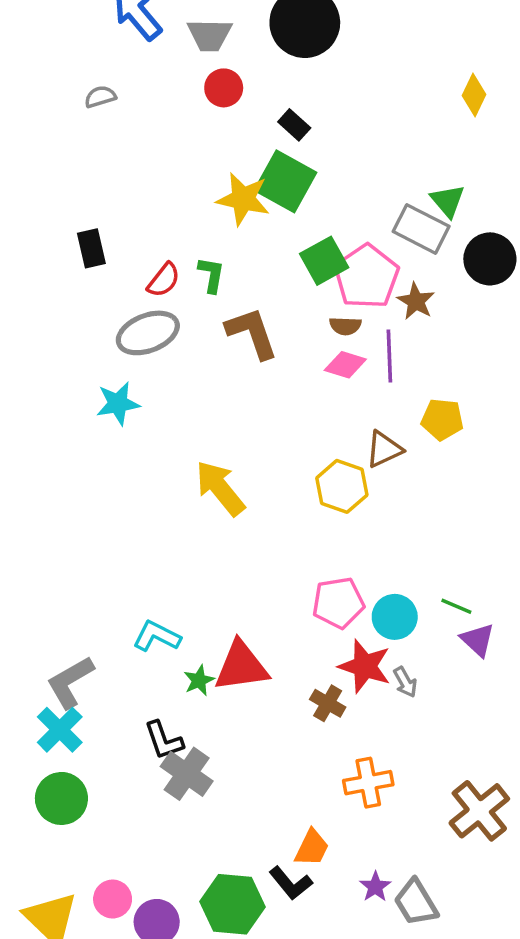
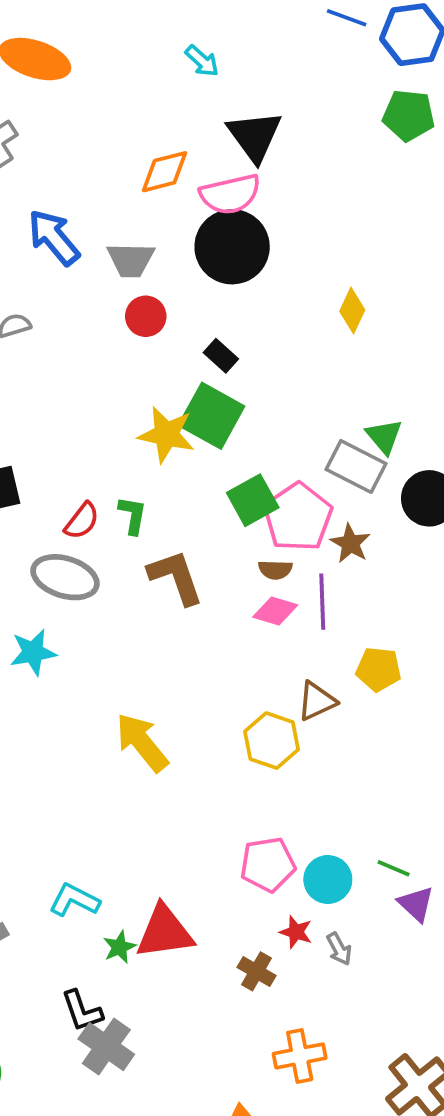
yellow diamond: (474, 95) -> (352, 311), moved
gray ellipse: (148, 333) -> (65, 577), turned 38
red star: (365, 666) -> (296, 932), size x0.6

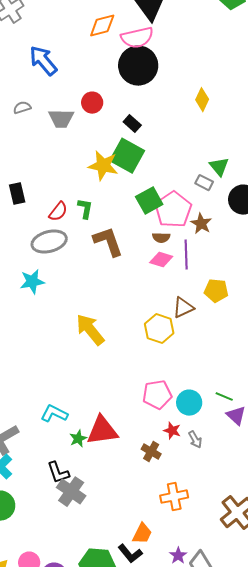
gray trapezoid: (131, 260) -> (61, 119), moved
gray rectangle: (356, 466) -> (204, 183), size x0.6
gray ellipse: (65, 577) -> (49, 242), turned -32

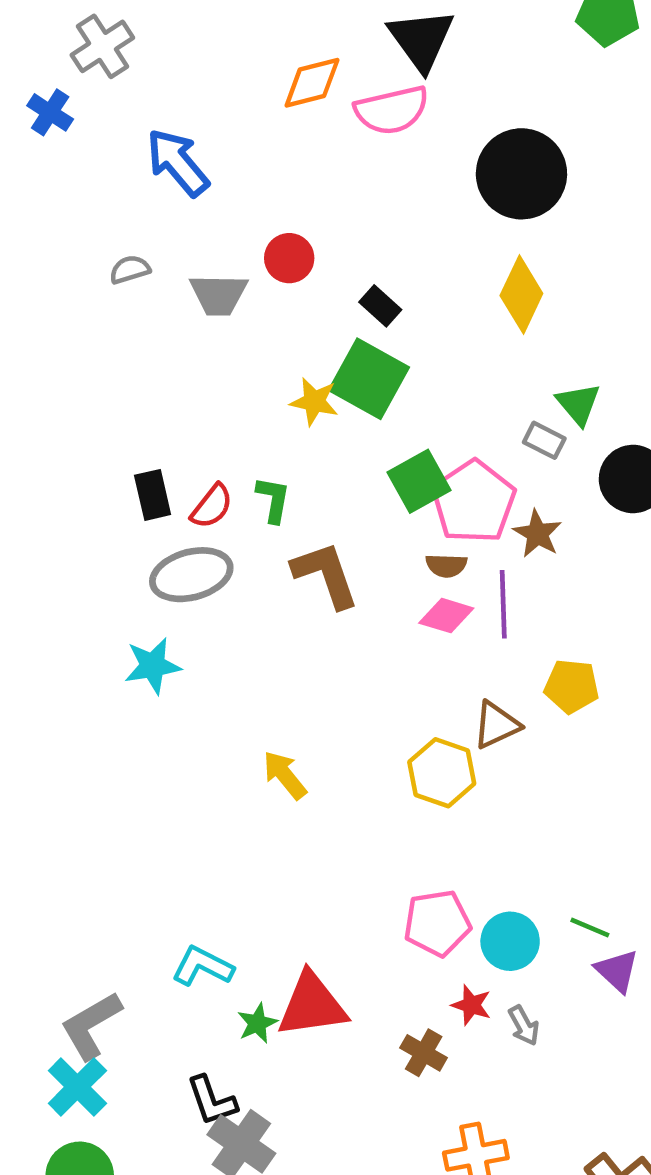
black circle: (138, 66) -> (521, 174), moved
yellow diamond: (202, 100) -> (521, 295), moved, size x1.4
yellow star: (103, 166) -> (314, 402), size x0.7
black rectangle: (17, 194) -> (153, 495), moved
yellow arrow: (90, 330) -> (285, 775), size x0.7

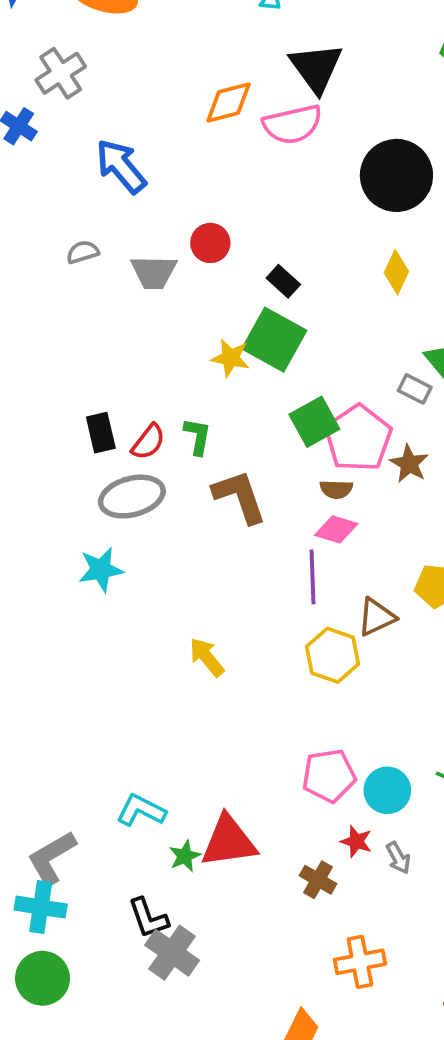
yellow diamond: (521, 295) -> (396, 272), size x0.7
purple line: (503, 604) -> (313, 577), moved
cyan cross: (77, 1087) -> (41, 907), turned -36

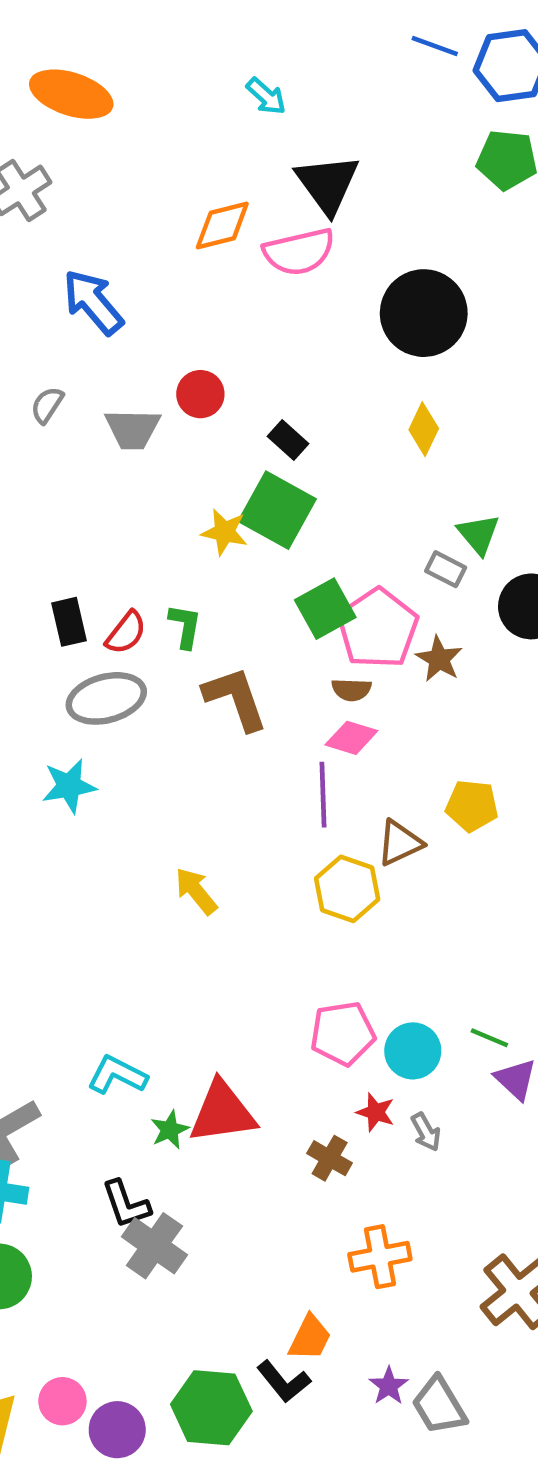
gray semicircle: (83, 252) -> (47, 405), turned -40

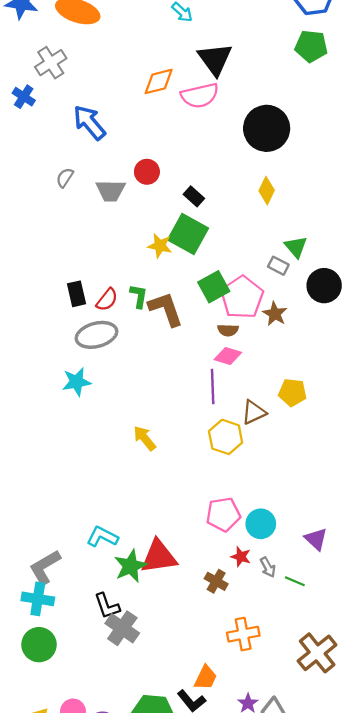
brown L-shape: (235, 698) -> (166, 309), moved
green line: (489, 1038) -> (295, 581), moved
green star: (170, 1130) -> (131, 566), size x1.6

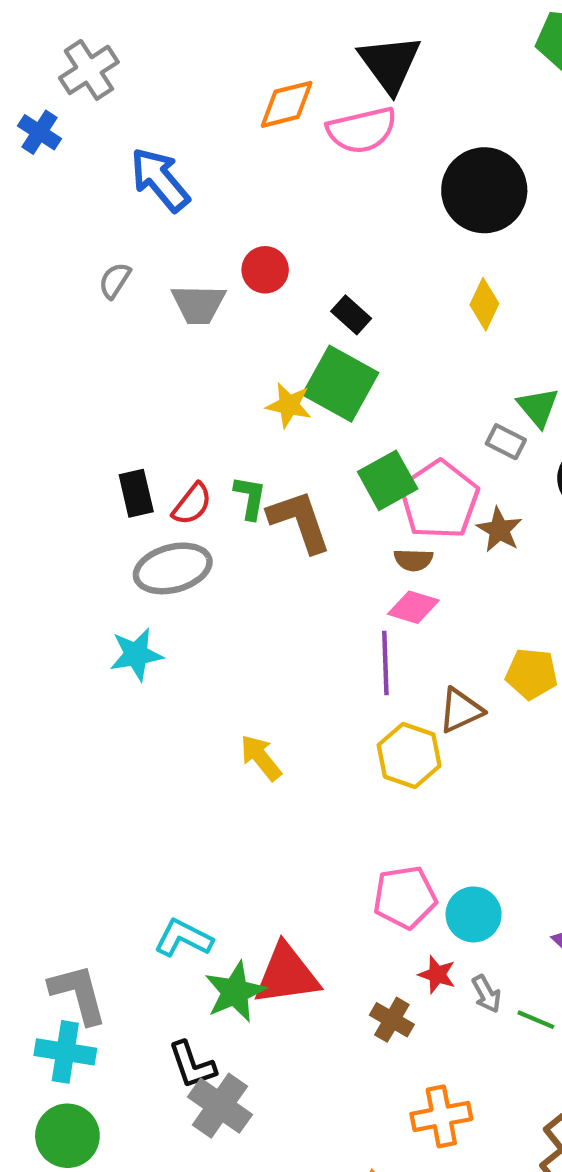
gray L-shape: (45, 567) -> (78, 994), turned 105

